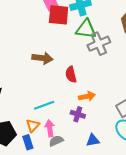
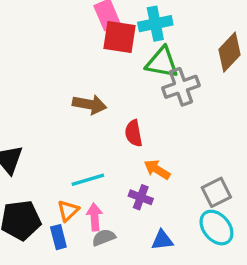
orange arrow: (87, 96) -> (157, 170), turned -140

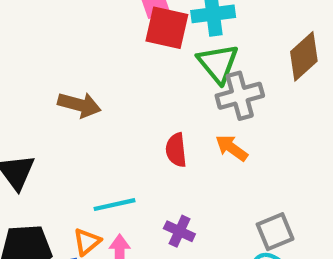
green triangle: (162, 62) -> (218, 63), turned 36
brown arrow: (90, 104) -> (79, 105), moved
orange arrow: (157, 170) -> (232, 148), moved

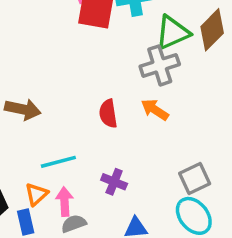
green triangle: (218, 63) -> (173, 32), moved, turned 48
brown arrow: (79, 105) -> (23, 109), moved

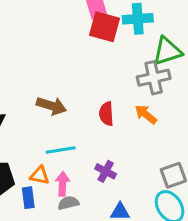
brown arrow: (23, 109) -> (51, 106), moved
orange triangle: (37, 194) -> (40, 175), turned 48

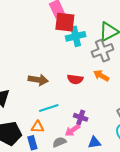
cyan cross: (138, 19) -> (76, 36), moved
red semicircle: (106, 114) -> (75, 79), turned -70
pink arrow: (62, 184) -> (73, 130), moved, turned -119

